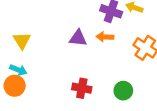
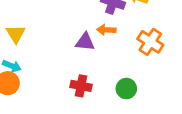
purple triangle: (78, 38) -> (85, 42), moved

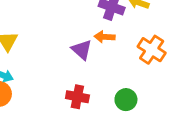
purple triangle: (85, 42) -> (82, 50), turned 36

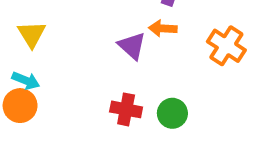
green circle: (126, 100) -> (172, 113), moved

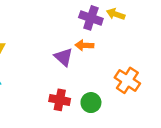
orange cross: (226, 46) -> (127, 80), moved

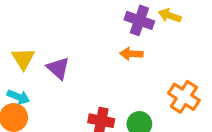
purple triangle: (64, 57) -> (58, 68), moved

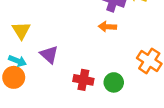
purple triangle: (58, 68) -> (49, 55), moved

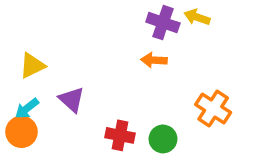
yellow triangle: (21, 31) -> (32, 66), turned 36
cyan arrow: (17, 61) -> (27, 109), turned 120

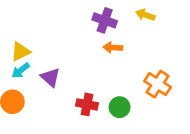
purple cross: (163, 23) -> (105, 20), moved
cyan arrow: (27, 109) -> (21, 71), moved

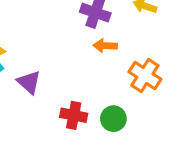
orange cross: (158, 84) -> (145, 76), moved

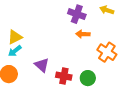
purple triangle: (29, 82) -> (42, 65), moved

